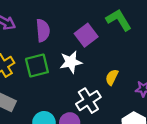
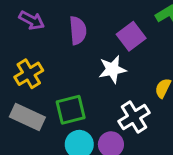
green square: (37, 66) -> (71, 110), moved

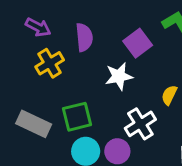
yellow cross: (29, 74) -> (50, 63), moved

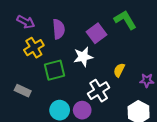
green square: (77, 117) -> (54, 70), moved
gray rectangle: (34, 124) -> (23, 91), size x0.7

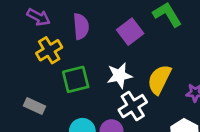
white star: (83, 57) -> (119, 75), moved
yellow semicircle: (119, 70) -> (159, 79), size x1.6

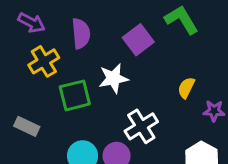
white star: (119, 75) -> (113, 78), moved
yellow semicircle: (159, 79) -> (186, 88), moved, size x0.6

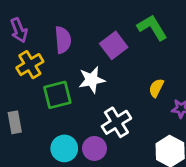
purple arrow: (31, 23) -> (19, 30), turned 40
gray rectangle: (27, 126) -> (15, 122), turned 55

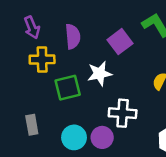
yellow cross: (30, 65) -> (42, 59), turned 30
gray rectangle: (15, 122) -> (32, 125), moved
white cross: (116, 122) -> (123, 113), turned 36

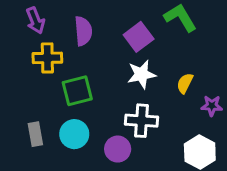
white star: (100, 74) -> (142, 74), moved
cyan circle: (74, 137) -> (74, 134), moved

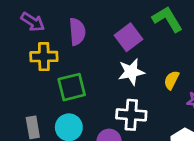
purple arrow: (35, 21) -> (33, 22), turned -35

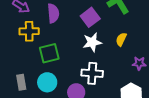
yellow semicircle: (171, 80) -> (121, 39), moved

